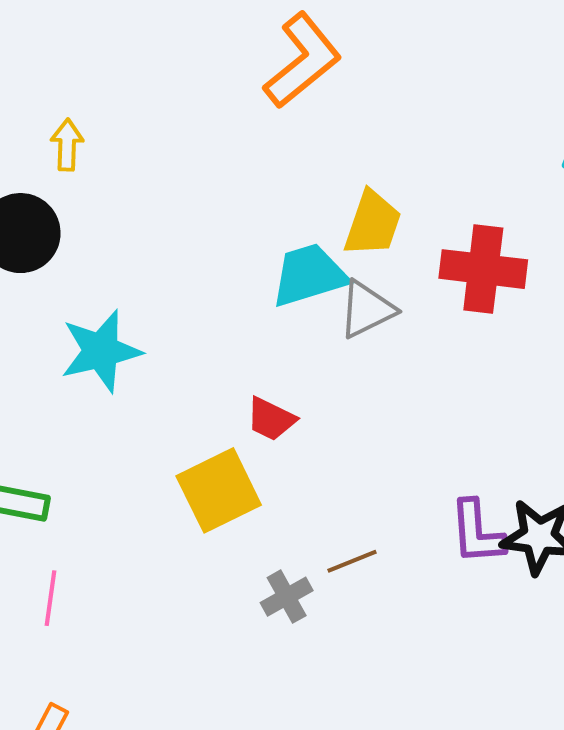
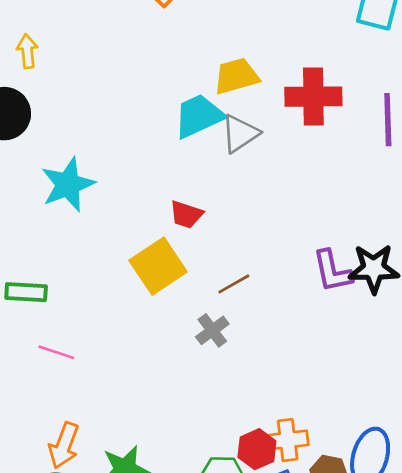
yellow trapezoid: (373, 223) -> (236, 76), turned -117
brown line: (352, 561) -> (234, 284), moved
pink line: (51, 598) -> (56, 352), turned -72

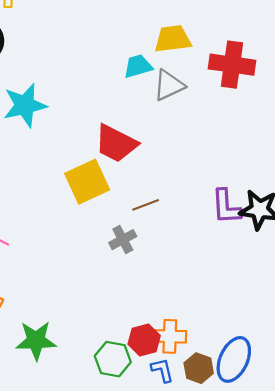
cyan trapezoid: (199, 116) -> (138, 66), size x0.7
red trapezoid: (186, 214) -> (116, 144), size x1.6

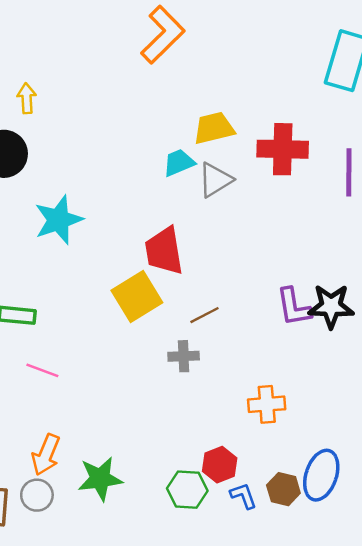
red trapezoid: (116, 144) -> (164, 251), turned 60
gray cross: (123, 240) -> (184, 356), turned 32
orange cross: (170, 336) -> (267, 404), moved

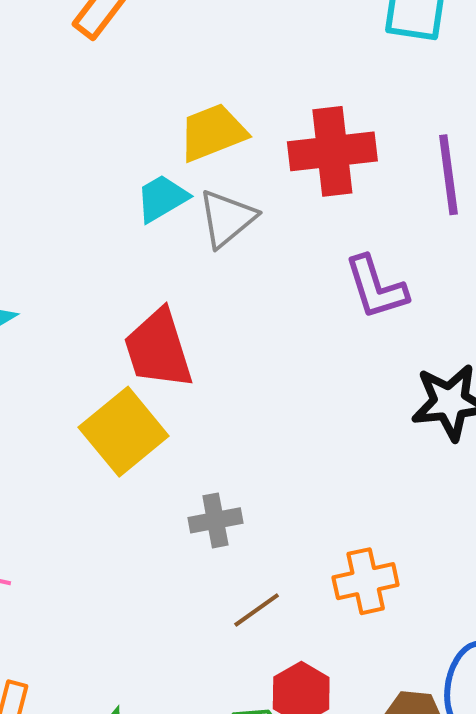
purple L-shape: (294, 307) -> (376, 287), moved
brown line: (205, 315) -> (257, 610), moved

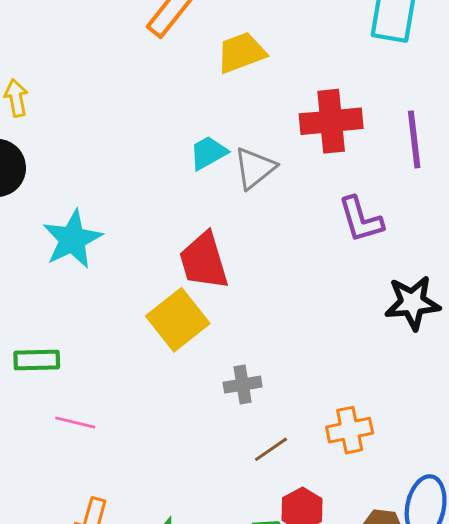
yellow trapezoid: (213, 132) -> (241, 53), moved

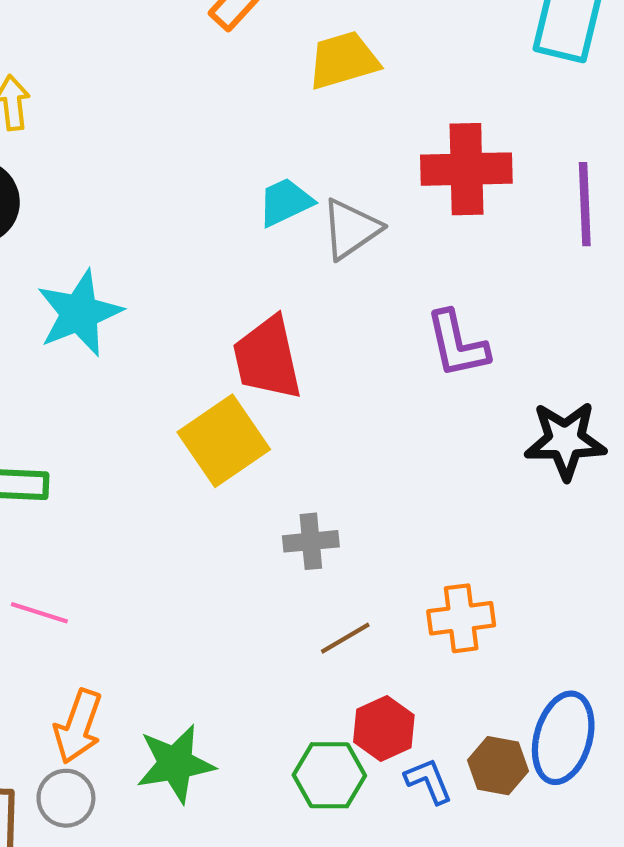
purple L-shape: (361, 219) -> (457, 344), moved
pink line: (75, 423) -> (39, 613), moved

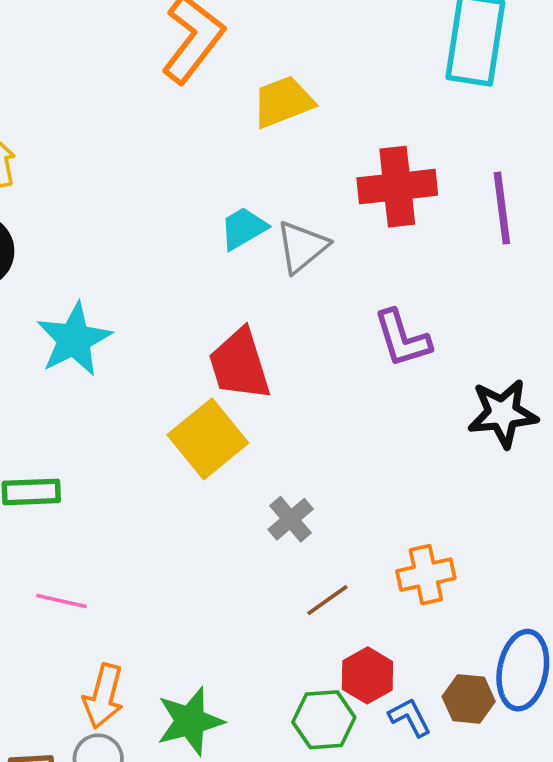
gray cross: (311, 541) -> (291, 519), turned -30

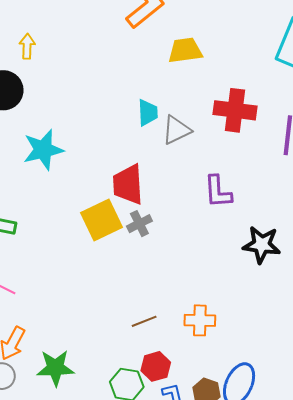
cyan trapezoid: (243, 228) -> (148, 113), turned 104
gray cross: (291, 519) -> (139, 224), moved

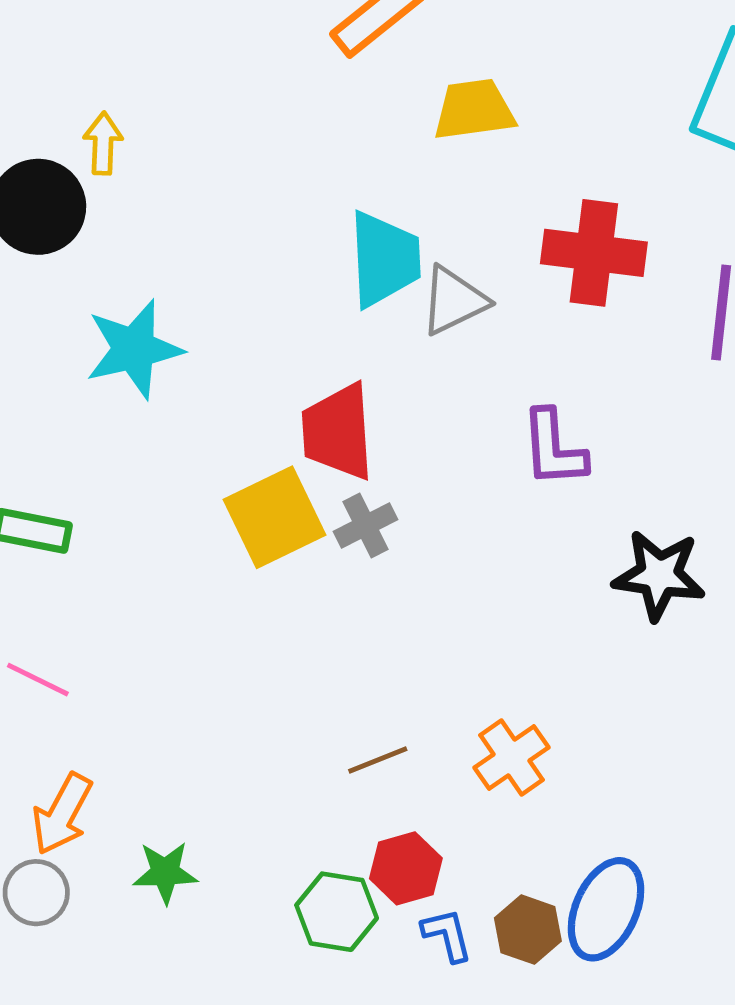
yellow arrow: (27, 46) -> (103, 143), moved
cyan trapezoid: (148, 113) -> (385, 259), size x1.5
orange cross: (200, 320) -> (512, 757), turned -36
green star: (55, 368) -> (165, 872), size x0.7

